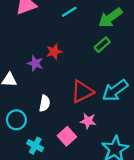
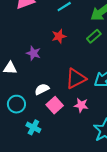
red star: (54, 52) -> (59, 36), moved
white semicircle: (45, 103) -> (42, 89), turned -128
pink square: (67, 136) -> (55, 105), moved

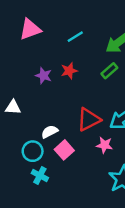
purple star: (33, 53) -> (44, 76), moved
cyan circle: (16, 104) -> (33, 151), moved
pink star: (81, 105) -> (104, 145), moved

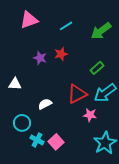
green rectangle: (109, 71) -> (97, 68), moved
pink square: (64, 150) -> (56, 142), moved
cyan circle: (33, 151) -> (22, 123), moved

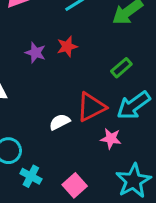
white semicircle: (45, 104) -> (60, 122), moved
pink square: (56, 142) -> (75, 185), moved

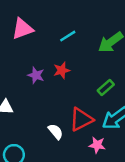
white semicircle: (60, 122) -> (56, 132), turned 77

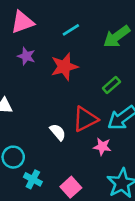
red star: (62, 70) -> (64, 67), size x1.5
purple star: (36, 75) -> (26, 56), moved

